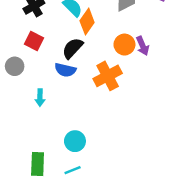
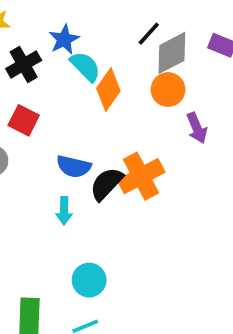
orange circle: (124, 45) -> (168, 90), moved
black semicircle: (73, 48) -> (106, 184), moved
cyan arrow: (40, 98) -> (64, 211), moved

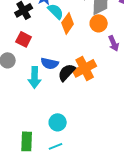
cyan arrow: (64, 211) -> (35, 77), moved, size x1.5

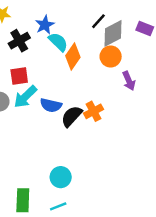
red square: (24, 39) -> (19, 76), turned -35
orange cross: (85, 68) -> (94, 111), size x0.7
cyan arrow: (35, 77) -> (25, 97), moved, turned 45

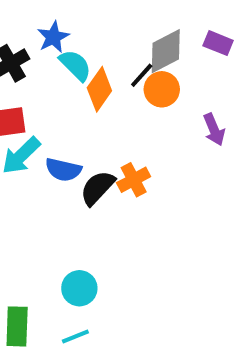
black line: (98, 21) -> (142, 75), moved
purple arrow: (129, 81) -> (214, 129), moved

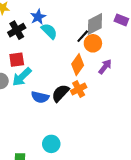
orange diamond: (99, 89) -> (78, 65), moved
purple arrow: (214, 129) -> (105, 67), moved, turned -119
blue semicircle: (63, 170) -> (40, 97), moved

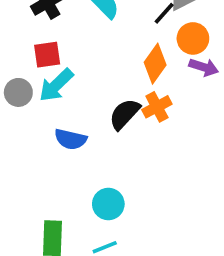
orange circle: (93, 43) -> (193, 38), moved
purple arrow: (105, 67) -> (204, 67), turned 70
blue semicircle: (40, 97) -> (71, 139), moved

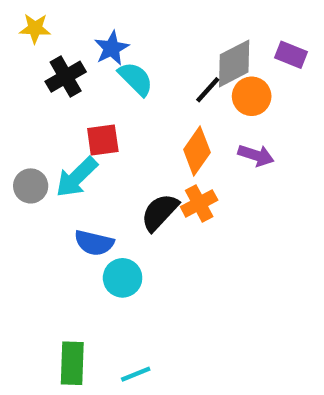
orange circle: (193, 38) -> (252, 96), moved
red square: (47, 55) -> (103, 140), moved
cyan circle: (108, 204) -> (123, 278), moved

